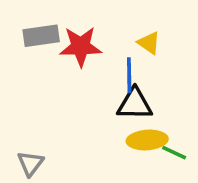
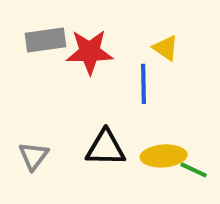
black triangle: (135, 104) -> (106, 148), moved
gray triangle: (30, 163) -> (34, 156), moved

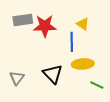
black triangle: (106, 148) -> (53, 74), turned 45
yellow ellipse: (164, 156) -> (83, 64), moved

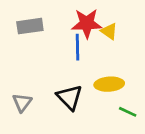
red star: (45, 26) -> (87, 23), moved
blue line: (72, 42) -> (77, 47), moved

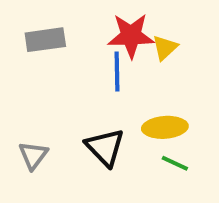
yellow triangle: (109, 31) -> (165, 48), turned 42
green line: (128, 112) -> (175, 163), moved

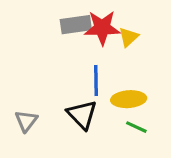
gray rectangle: (45, 40) -> (76, 25), moved
blue line: (117, 72) -> (96, 81), moved

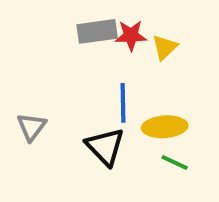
red star: (102, 28) -> (131, 35), size x0.7
gray triangle: (26, 121) -> (32, 127), moved

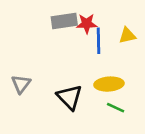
yellow triangle: (165, 47) -> (127, 35), moved, turned 30
blue line: (123, 103) -> (98, 41), moved

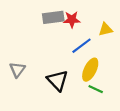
blue line: (98, 41) -> (82, 46), moved, turned 54
yellow ellipse: (109, 84) -> (90, 70), turned -60

